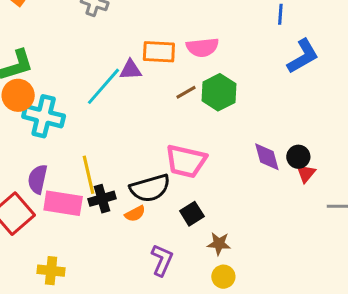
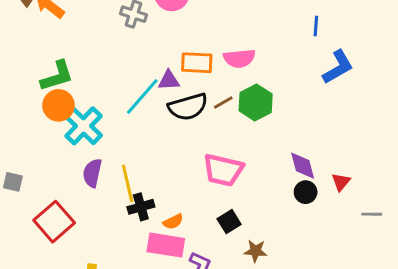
cyan cross: (44, 116) -> (83, 126), turned 30
black circle: (298, 157) -> (306, 192), moved
purple semicircle: (38, 179) -> (92, 173), moved
black semicircle: (150, 188) -> (188, 107), moved
pink rectangle: (63, 203) -> (166, 245), moved

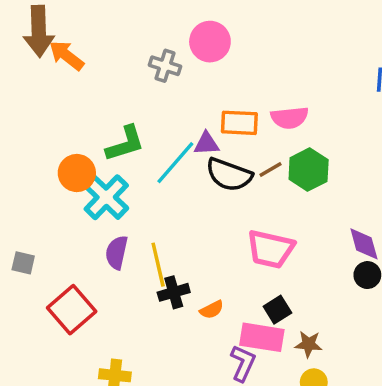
green L-shape: (57, 76) -> (125, 144), moved
black semicircle: (188, 107) -> (229, 175), turned 36
pink rectangle: (166, 245) -> (262, 337), moved

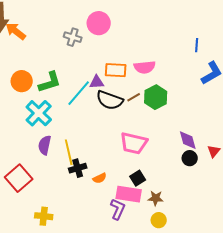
orange circle: (77, 173) -> (22, 81), moved

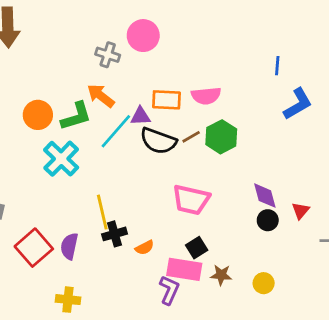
orange arrow: (16, 31) -> (101, 96), moved
purple semicircle: (45, 145) -> (69, 246), moved
yellow circle: (159, 220) -> (264, 283), moved

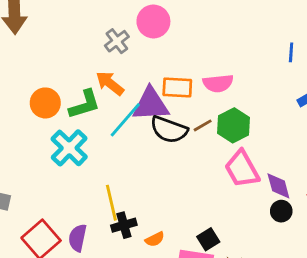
gray cross: (108, 55) -> (117, 41), turned 35
purple triangle: (140, 116) -> (151, 104), size x1.8
pink trapezoid: (191, 200) -> (242, 169), moved, turned 48

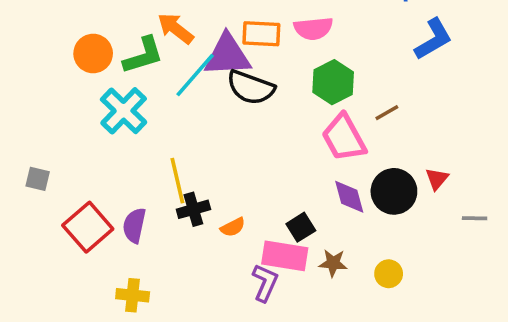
brown line: (203, 125) -> (387, 113), moved
purple diamond: (278, 186) -> (349, 197), moved
black circle: (281, 211) -> (394, 191), size x1.6

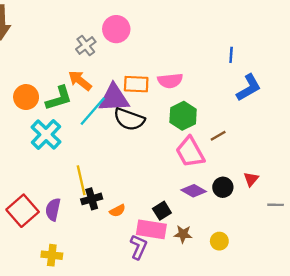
black circle: (394, 191) -> (223, 187), size x0.7
purple diamond: (349, 197) -> (194, 191), turned -45

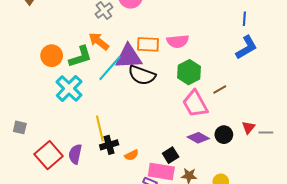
blue line: (231, 55) -> (244, 19), moved
gray line: (276, 205) -> (266, 133), moved

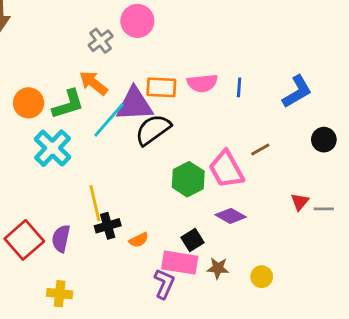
blue line: (244, 19) -> (239, 87), moved
green hexagon: (189, 72) -> (188, 179), moved
black semicircle: (142, 75) -> (153, 130), turned 124
black circle: (224, 135) -> (324, 140), moved

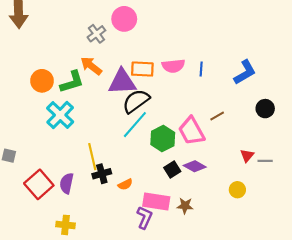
cyan line: (109, 120) -> (135, 125), moved
black square: (192, 240) -> (172, 169), moved
yellow circle: (262, 277) -> (237, 190), moved

